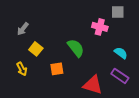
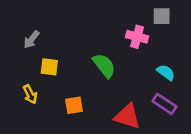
yellow square: (36, 49) -> (49, 67), turned -32
orange square: (57, 69) -> (74, 105), moved

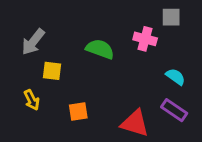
gray arrow: (31, 39) -> (33, 42), size x1.4
green semicircle: (104, 66) -> (100, 49), moved, turned -32

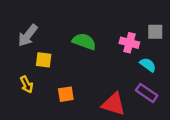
gray square: (171, 17) -> (155, 32), moved
pink cross: (145, 39) -> (129, 43), moved

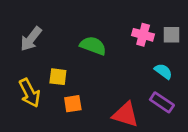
pink cross: (129, 43) -> (143, 35), moved
yellow square: (44, 60) -> (58, 77), moved
yellow arrow: (27, 84) -> (30, 93), size x1.5

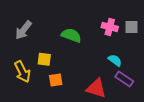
cyan semicircle: (163, 71) -> (115, 60), moved

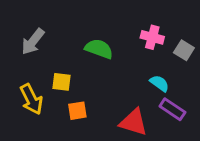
gray square: (132, 27) -> (184, 50), moved, turned 32

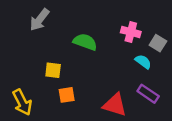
gray arrow: (33, 42) -> (39, 20), moved
cyan semicircle: (159, 83) -> (143, 62), moved
yellow arrow: (31, 99) -> (22, 102), moved

